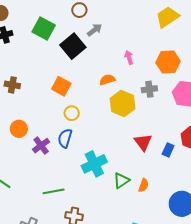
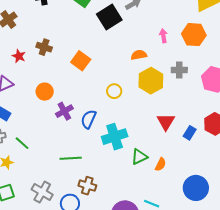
orange hexagon: (168, 62) -> (194, 35), moved
orange square: (61, 86) -> (81, 61), moved
yellow circle: (72, 113) -> (114, 91), moved
blue semicircle: (65, 138) -> (89, 119), moved

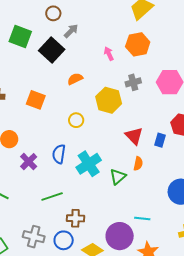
orange semicircle: (139, 55) -> (75, 79), moved
purple cross: (64, 111) -> (29, 162), moved
orange semicircle: (160, 164) -> (138, 164), moved

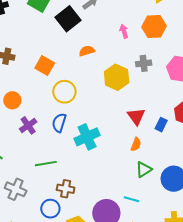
yellow circle: (76, 120) -> (64, 92), moved, size x1.5
green triangle: (118, 177) -> (144, 169), moved
gray cross: (34, 237) -> (16, 189), moved

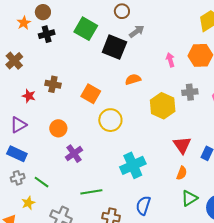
black square: (68, 19) -> (114, 47), turned -30
blue semicircle: (59, 123) -> (143, 206), moved

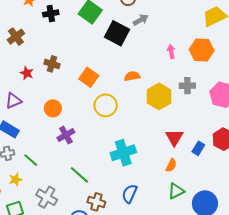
orange semicircle: (133, 79) -> (132, 76), moved
green line: (91, 192) -> (79, 175), turned 45

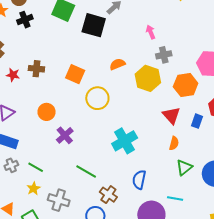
orange hexagon: (202, 50) -> (186, 85), moved
red star: (27, 73) -> (13, 75), moved
gray cross: (187, 86) -> (164, 55), moved
yellow star: (15, 180) -> (34, 188), moved
brown cross: (96, 202) -> (108, 195), turned 30

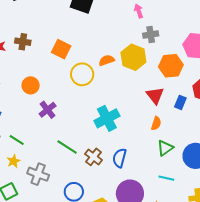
orange semicircle: (117, 64) -> (107, 60), moved
brown cross: (108, 195) -> (93, 157), moved
cyan line: (175, 198) -> (166, 178), moved

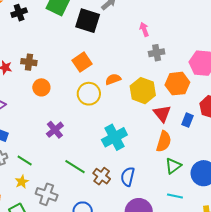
orange square: (61, 49) -> (82, 62), moved, turned 30
yellow hexagon: (133, 57) -> (143, 91), moved
orange circle: (31, 85) -> (41, 87), moved
orange semicircle: (156, 123) -> (164, 141), size x1.5

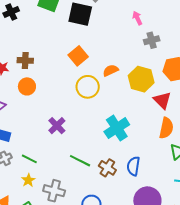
orange circle: (41, 87) -> (27, 86), moved

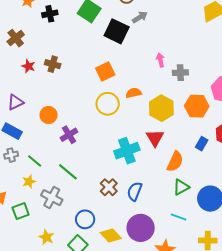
pink arrow: (137, 18) -> (160, 60), moved
orange circle: (27, 86) -> (49, 115), moved
red triangle: (162, 100) -> (155, 138), moved
green line: (80, 161) -> (68, 172), moved

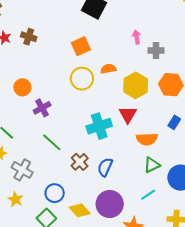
orange semicircle: (175, 162) -> (147, 139), turned 60
green line: (68, 172) -> (52, 142), moved
cyan line: (179, 217) -> (148, 195), turned -56
yellow star: (46, 237) -> (16, 199), moved

